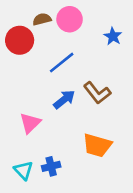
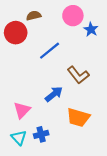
pink circle: (70, 19) -> (73, 16), moved
blue arrow: (64, 99) -> (54, 94), moved
pink triangle: (30, 123) -> (22, 110), moved

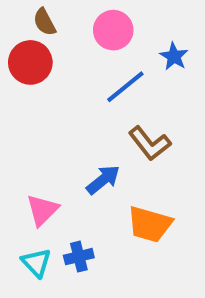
brown semicircle: (34, 16) -> (44, 22), moved, turned -104
pink circle: (73, 16) -> (113, 30), moved
blue line: (50, 51) -> (125, 87), moved

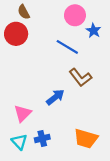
pink circle: (113, 30) -> (75, 15), moved
blue line: (125, 87) -> (67, 47), turned 70
orange trapezoid: (150, 224) -> (86, 139), moved

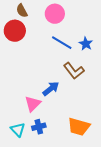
pink circle: (75, 15) -> (55, 14), moved
blue star: (94, 31) -> (86, 44), moved
pink triangle: (23, 113) -> (33, 104), moved

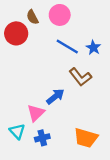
brown semicircle: (22, 11) -> (32, 17), moved
cyan triangle: (18, 130) -> (17, 131), moved

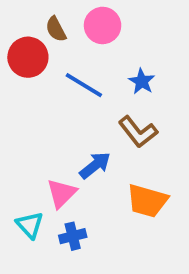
blue line: (67, 46) -> (84, 85), moved
blue star: (93, 48) -> (142, 81), moved
orange trapezoid: (86, 138) -> (147, 201), moved

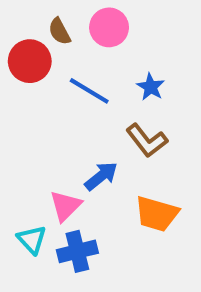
blue cross: (73, 236) -> (77, 251), size x1.4

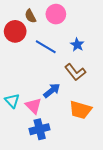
pink triangle: (65, 206) -> (33, 106), turned -30
cyan triangle: (32, 240) -> (12, 101), moved

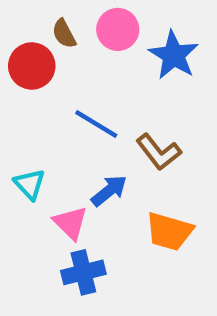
blue star: (77, 45) -> (174, 55), moved, size x1.6
blue line: (46, 47) -> (96, 124), moved
cyan triangle: (12, 101) -> (30, 184), moved

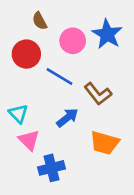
pink circle: (118, 29) -> (73, 41), moved
red circle: (32, 66) -> (26, 54), moved
pink triangle: (70, 223) -> (29, 140), moved

